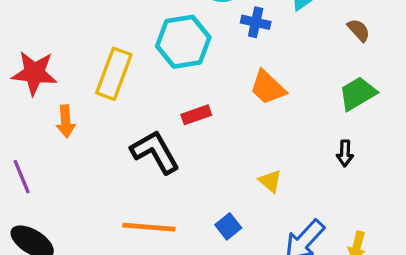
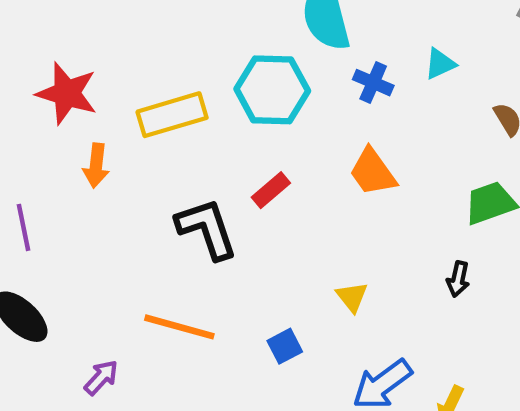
yellow rectangle: (114, 74) -> (172, 115), turned 42
red rectangle: (196, 115) -> (271, 190), turned -32

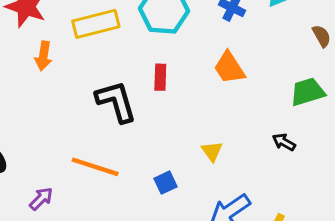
red rectangle: (271, 190) -> (160, 77), turned -50
black arrow: (458, 279) -> (284, 142), turned 105

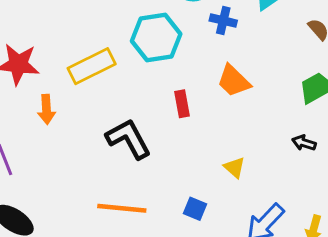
red rectangle: (160, 77) -> (182, 104), moved
blue square: (165, 183) -> (195, 209), turned -30

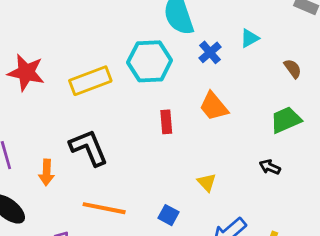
blue cross: (223, 21) -> (210, 52), turned 30
orange arrow: (46, 109) -> (47, 172), moved
black L-shape: (129, 139) -> (89, 148), moved

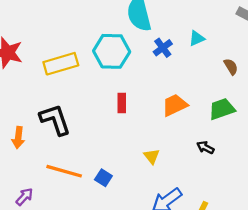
orange trapezoid: (214, 106) -> (175, 105), moved, turned 100
blue square: (168, 215) -> (103, 178), moved

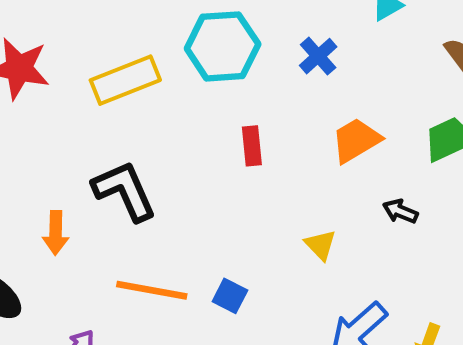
blue cross: (163, 48) -> (318, 56), moved
black arrow: (205, 147) -> (400, 211), moved

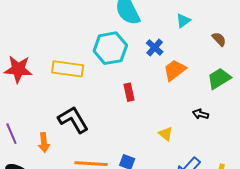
yellow rectangle: (125, 80) -> (68, 69), turned 36
orange trapezoid: (356, 140) -> (175, 70), moved

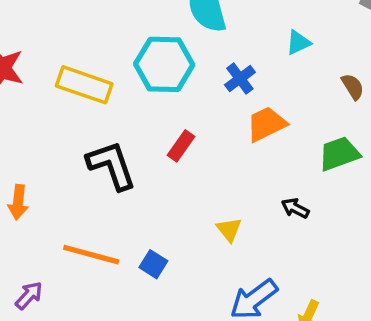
red rectangle: (129, 92) -> (181, 146), turned 36
black L-shape: (73, 120) -> (112, 165), moved

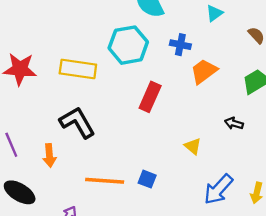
blue cross: (240, 79) -> (180, 45), turned -30
red rectangle: (181, 146) -> (150, 97), size x1.4
black L-shape: (112, 165) -> (77, 122), moved

